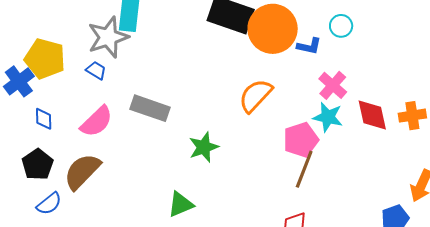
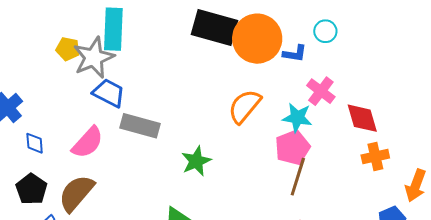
yellow pentagon: (45, 59) -> (68, 49), moved, size x0.6
blue trapezoid: (96, 70) -> (109, 93), moved, size x1.6
orange cross: (412, 116) -> (375, 156), moved
cyan star: (328, 117) -> (297, 118), moved

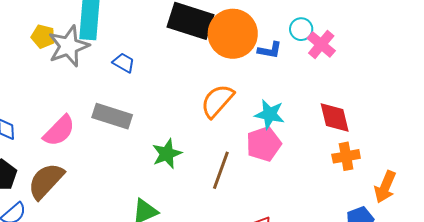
pink cross: (321, 91) -> (321, 44), moved
blue trapezoid: (109, 93) -> (124, 63), moved, size x0.7
brown line: (298, 177) -> (221, 170), moved

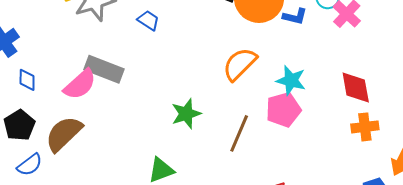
gray rectangle: (112, 116) -> (104, 69), moved

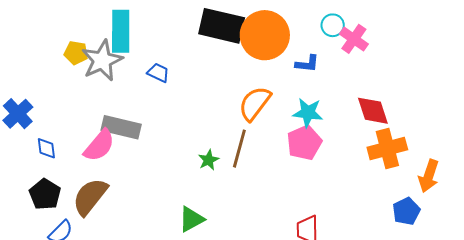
blue L-shape: (295, 16) -> (307, 64), moved
green star: (186, 114) -> (209, 160), size x0.7
orange cross: (365, 127) -> (387, 149), size x1.4
brown line: (239, 133) -> (239, 149), moved

